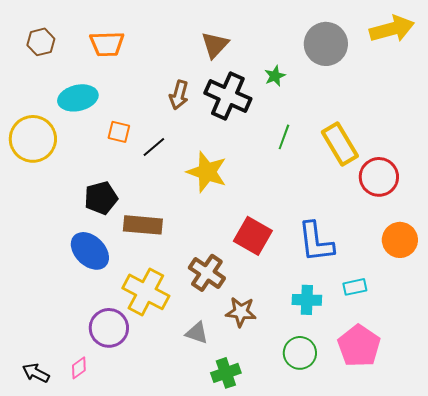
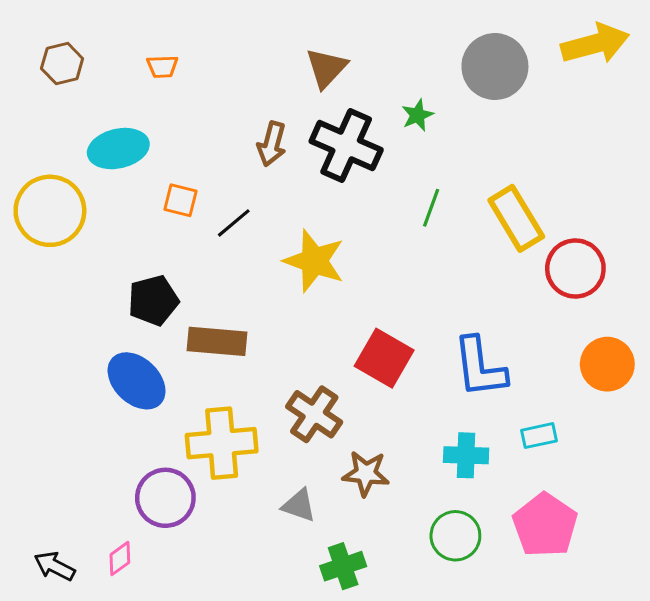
orange trapezoid: (107, 44) -> (162, 67), size x0.6
yellow cross: (146, 292) -> (222, 443), turned -33

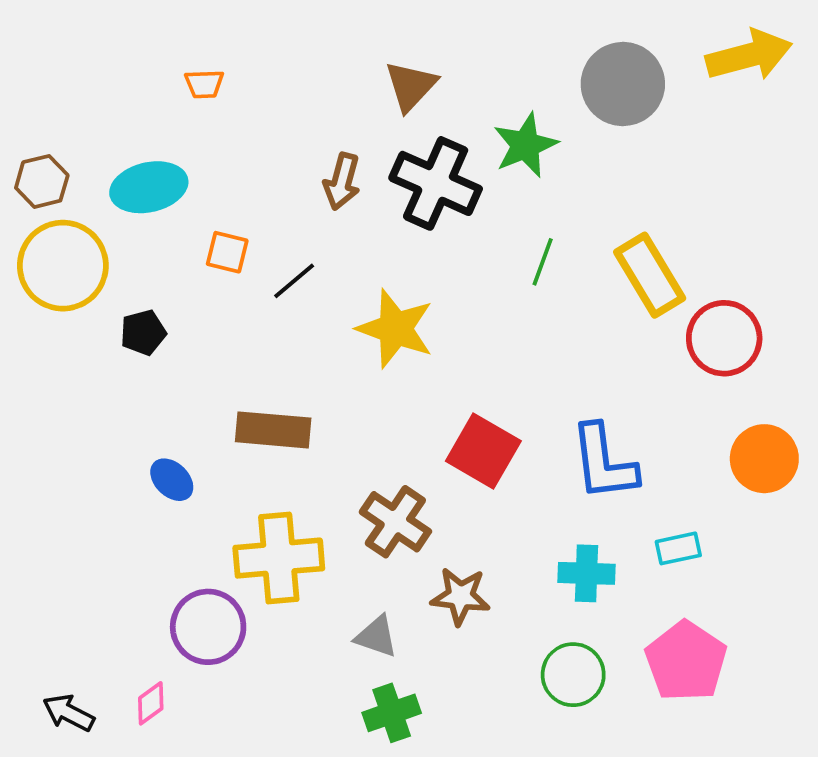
brown hexagon: (62, 63) -> (42, 181), moved
green star: (417, 115) -> (525, 145), size x1.6
black pentagon: (153, 300) -> (143, 332), moved, size x0.7
blue ellipse: (137, 381) -> (172, 480), size x0.6
green cross: (343, 566) -> (392, 713), moved

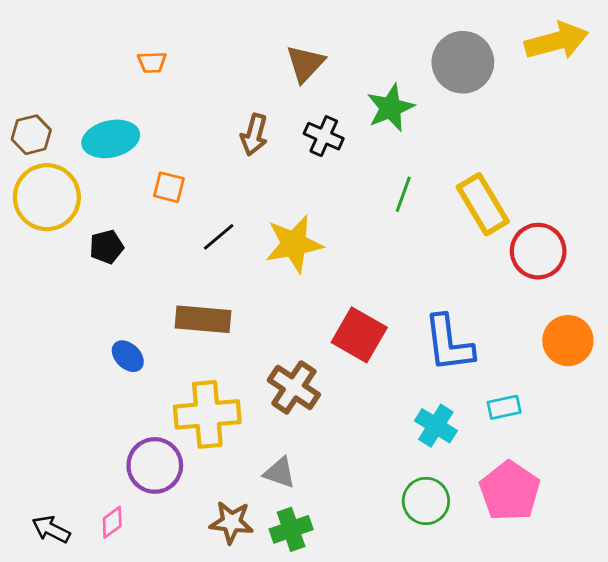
black cross: (436, 183) -> (324, 136), size x0.6
black line: (294, 281) -> (219, 237), moved
yellow star: (395, 329) -> (294, 244), turned -30
cyan cross: (587, 573) -> (436, 426), turned 30
brown star: (460, 596) -> (231, 522), moved

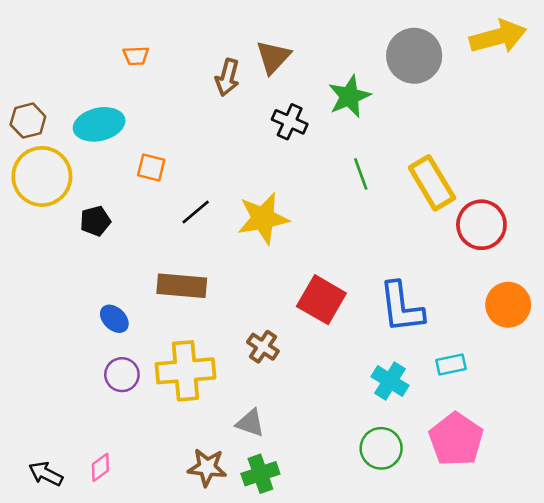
brown arrow: (254, 135) -> (227, 77), moved
green line: (403, 194) -> (361, 174), turned -40
brown cross: (294, 387) -> (263, 347), size x0.7
purple circle: (155, 465) -> (122, 375), moved, size x0.7

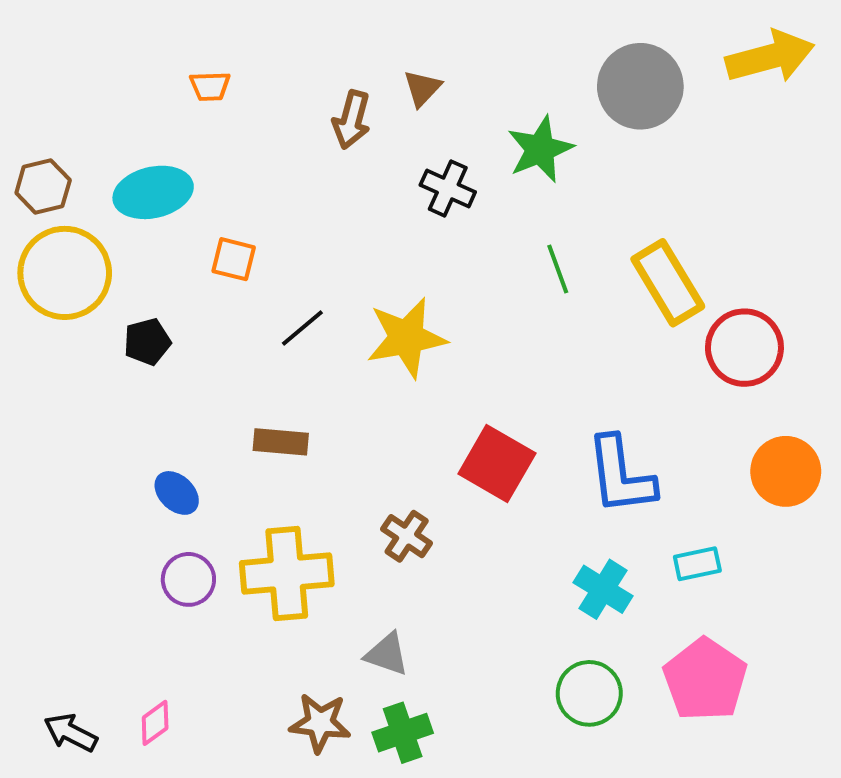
brown triangle: (273, 57) -> (422, 88), size x0.7
brown rectangle: (182, 286) -> (281, 442), size x0.7

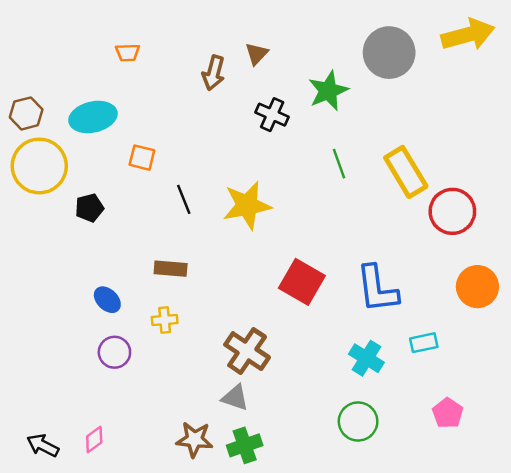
black line: (302, 328) -> (184, 199), turned -72
brown cross: (407, 536) -> (247, 351), moved, size x1.5
yellow cross: (287, 574) -> (165, 320), moved, size x0.5
pink pentagon: (705, 680) -> (448, 413), moved, size x0.6

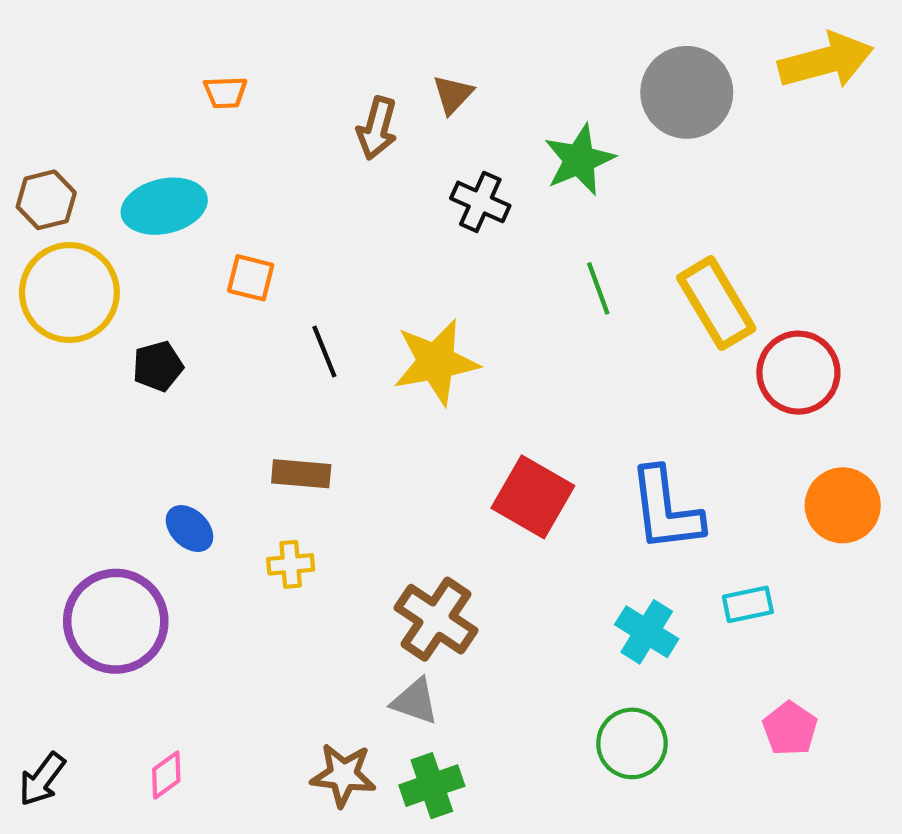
purple circle: (114, 352) -> (116, 621), moved, size x1.8
black arrow: (43, 445) -> (42, 779), moved, turned -80

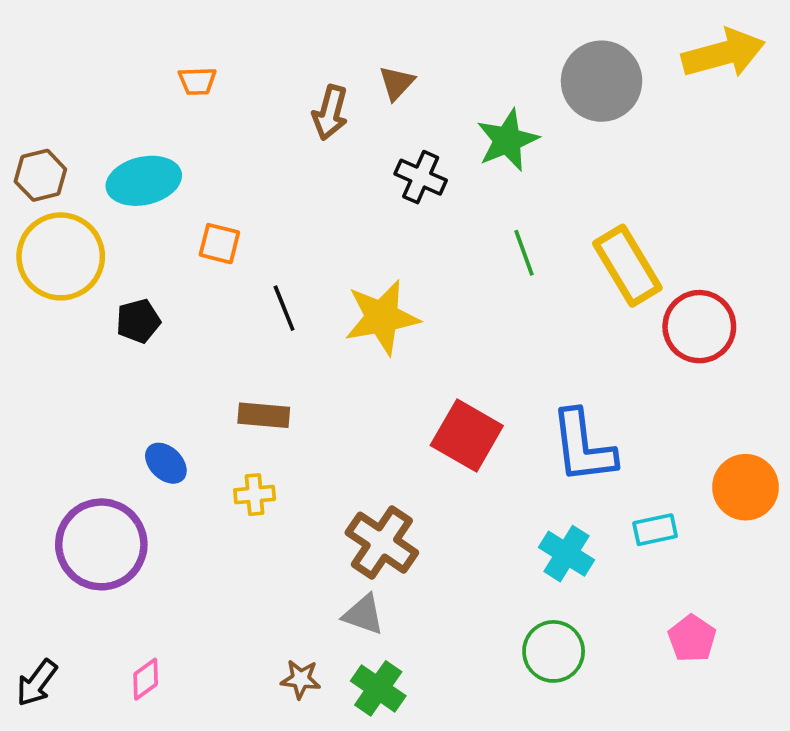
orange circle: (843, 505) -> (745, 487), moved
brown star: (343, 775) -> (301, 679), size x0.7
green cross: (432, 786) -> (378, 688), turned -36

